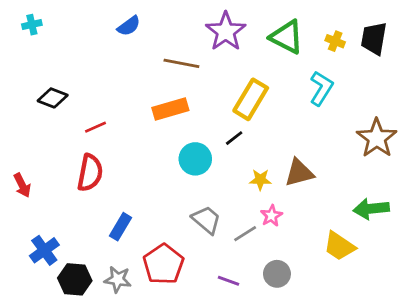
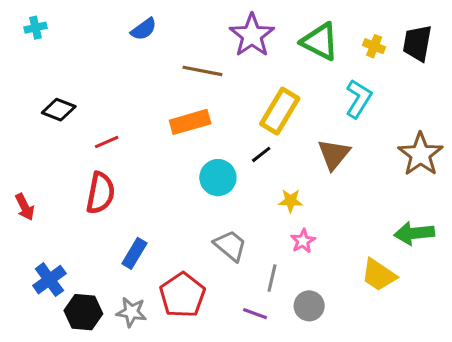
brown triangle: (299, 173) -> (334, 154), moved, turned -36
gray line: (245, 234) -> (272, 278), moved, turned -45

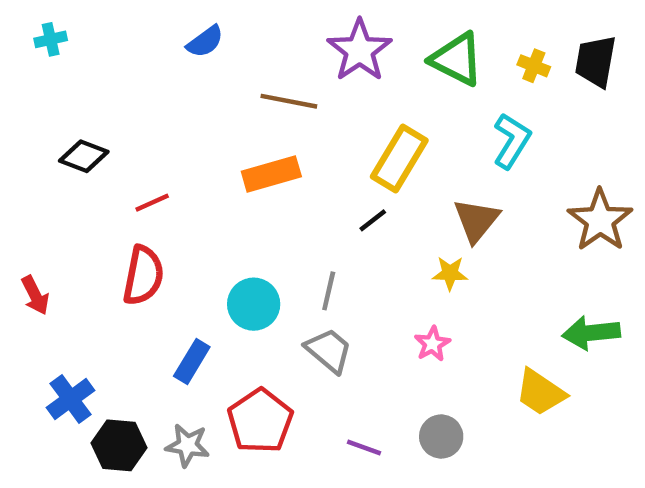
cyan circle: (218, 178) -> (254, 304), moved
yellow star: (291, 201) -> (450, 273), moved
gray line: (272, 278) -> (329, 291), moved

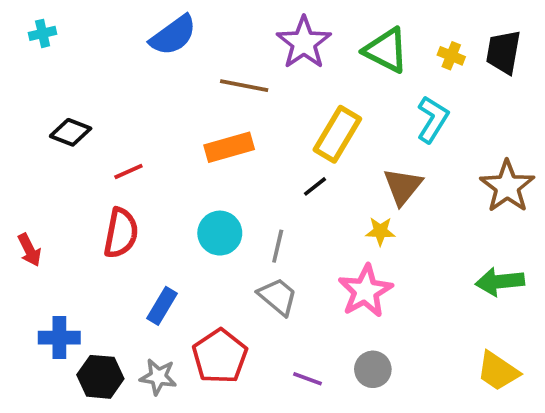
blue semicircle: (205, 42) -> (173, 35), size x1.5
cyan circle: (254, 304) -> (220, 233), moved
pink star: (432, 344) -> (365, 291), size x1.8
yellow trapezoid: (540, 392) -> (498, 371), moved
blue cross: (70, 399) -> (59, 338), turned 36

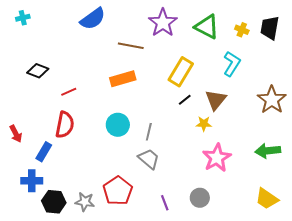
black line: (315, 186) -> (185, 100), moved
pink star: (365, 291) -> (217, 158), moved
blue rectangle: (162, 306) -> (44, 152), moved
purple line: (308, 379) -> (165, 203), turned 49

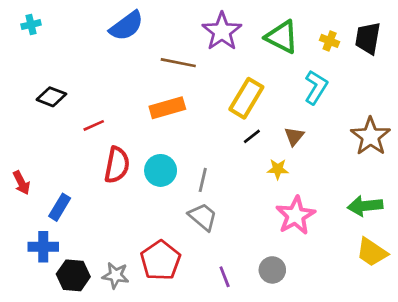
brown triangle: (216, 100) -> (294, 136), size x0.7
red semicircle: (65, 125) -> (117, 165), moved
yellow trapezoid: (267, 199) -> (372, 252), moved

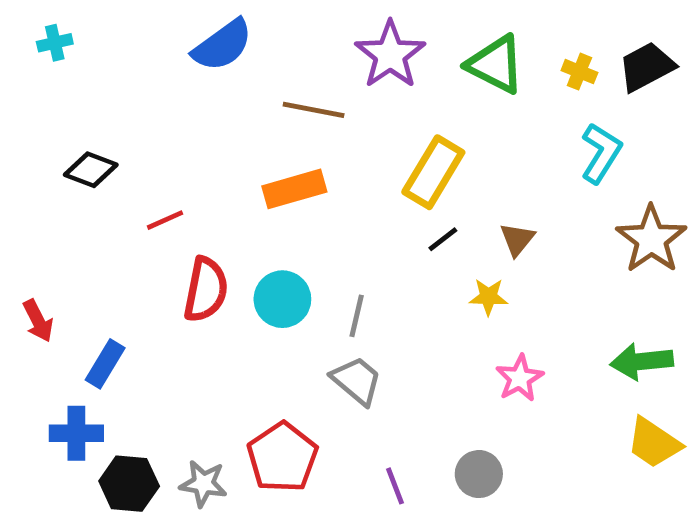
black trapezoid: (368, 38) -> (647, 67), turned 52
cyan L-shape: (316, 87) -> (601, 153), moved
pink star: (296, 215) -> (520, 378), size x0.7

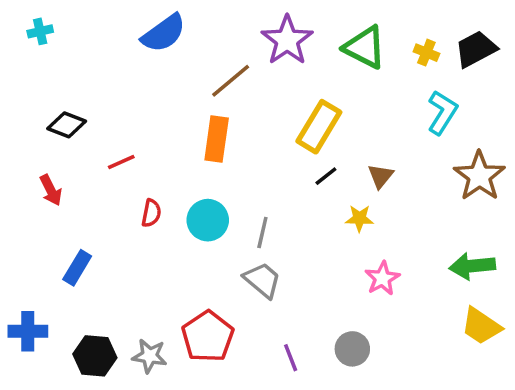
brown line: (314, 110) -> (231, 81), turned -51
orange rectangle: (294, 189) -> (217, 139), turned -66
red semicircle: (206, 290) -> (151, 213), size x0.6
red arrow: (38, 321) -> (51, 190), moved
blue cross: (76, 433) -> (28, 331), moved

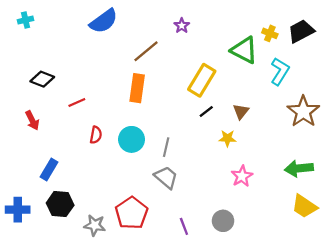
purple star: (287, 40) -> (182, 26), size x0.5
green triangle: (365, 47) -> (244, 50), moved
black hexagon: (95, 356) -> (60, 204), moved

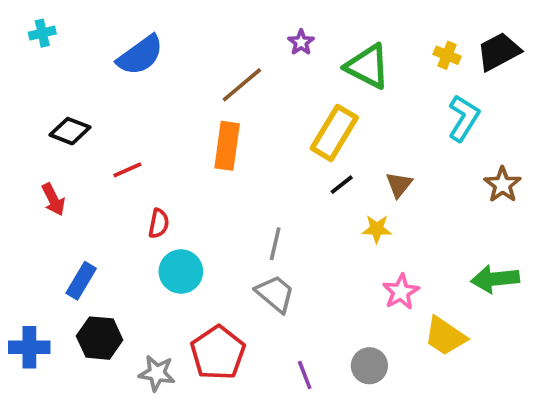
blue semicircle: (104, 21) -> (140, 55), moved
green triangle: (244, 50) -> (368, 66), moved
brown star: (303, 112) -> (502, 185), size x0.7
cyan circle: (132, 139) -> (181, 271), moved
yellow trapezoid: (304, 206) -> (445, 336), moved

